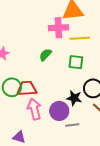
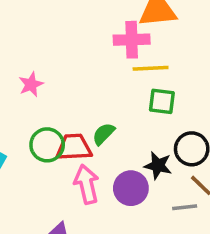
yellow line: (80, 38) -> (151, 68), moved
green semicircle: (45, 55) -> (104, 134), moved
gray line: (72, 125) -> (185, 207), moved

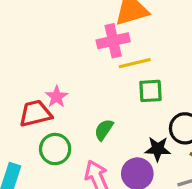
pink star: (31, 84) -> (57, 97), moved
red trapezoid: (74, 147) -> (35, 113), moved

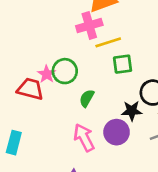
red trapezoid: (35, 113) -> (30, 89), turned 32
green circle: (55, 149) -> (65, 71), moved

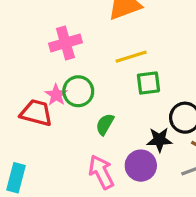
pink cross: (89, 25) -> (65, 43), moved

